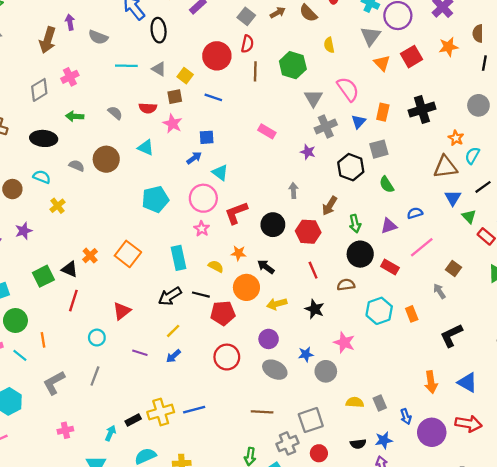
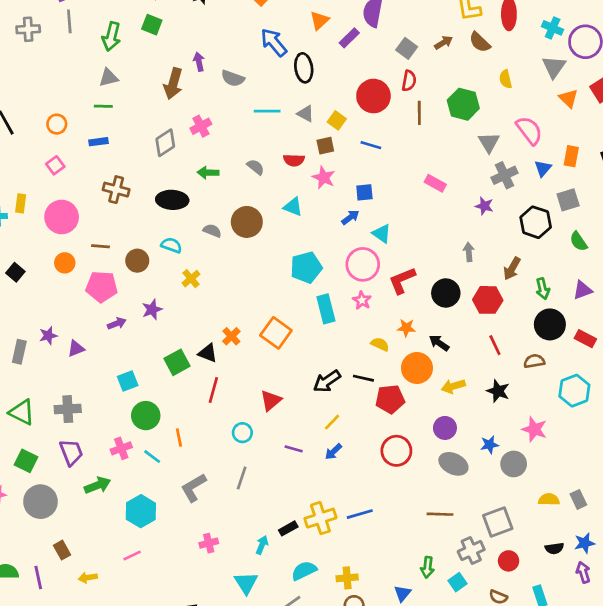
cyan rectangle: (179, 258) -> (326, 309), moved

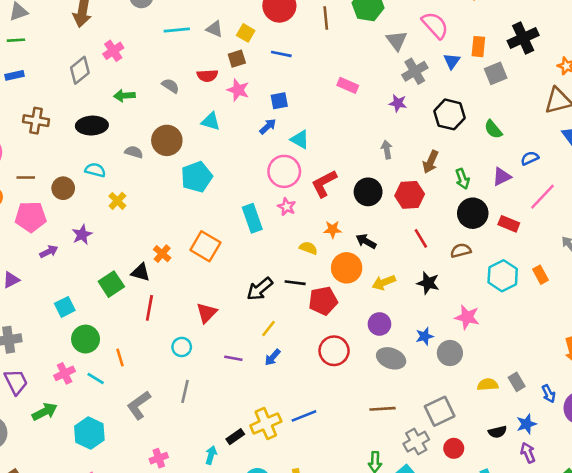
gray square: (568, 200) -> (496, 73), moved
cyan pentagon: (306, 267) -> (197, 177), moved

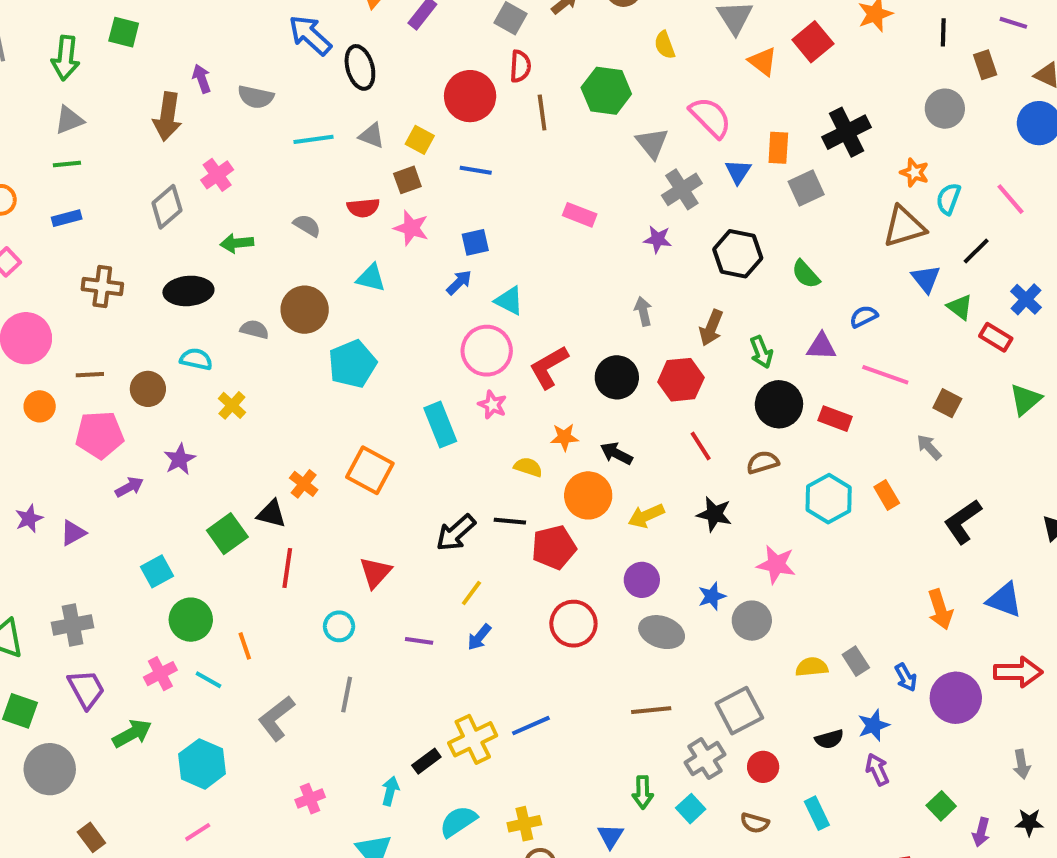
purple triangle: (502, 177) -> (821, 346), turned 30
pink line: (543, 197) -> (885, 375), turned 68

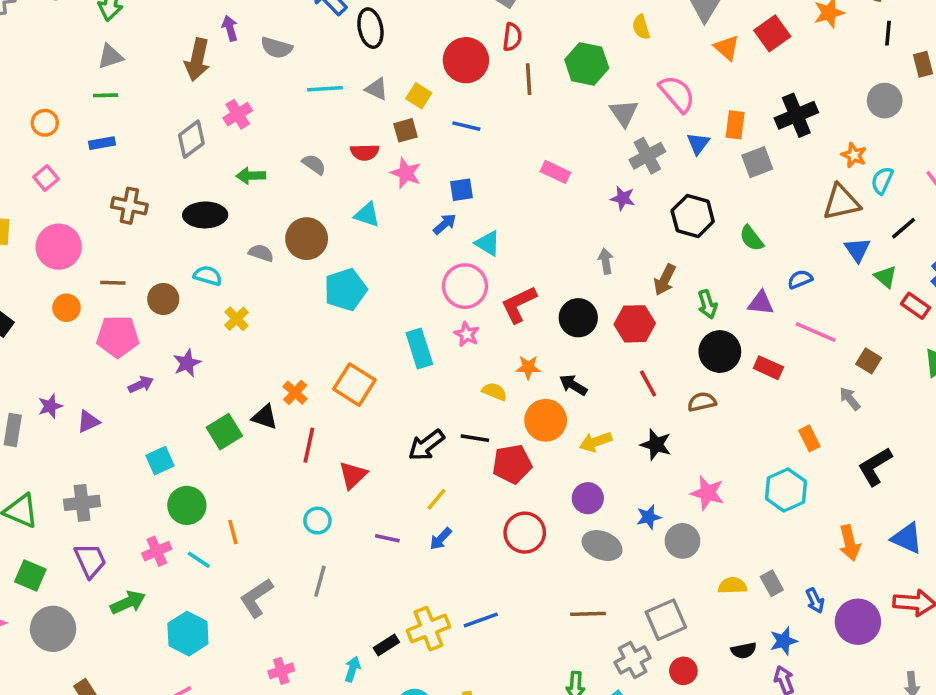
cyan hexagon: (829, 499) -> (786, 490), moved
red line: (287, 568) -> (309, 445), moved

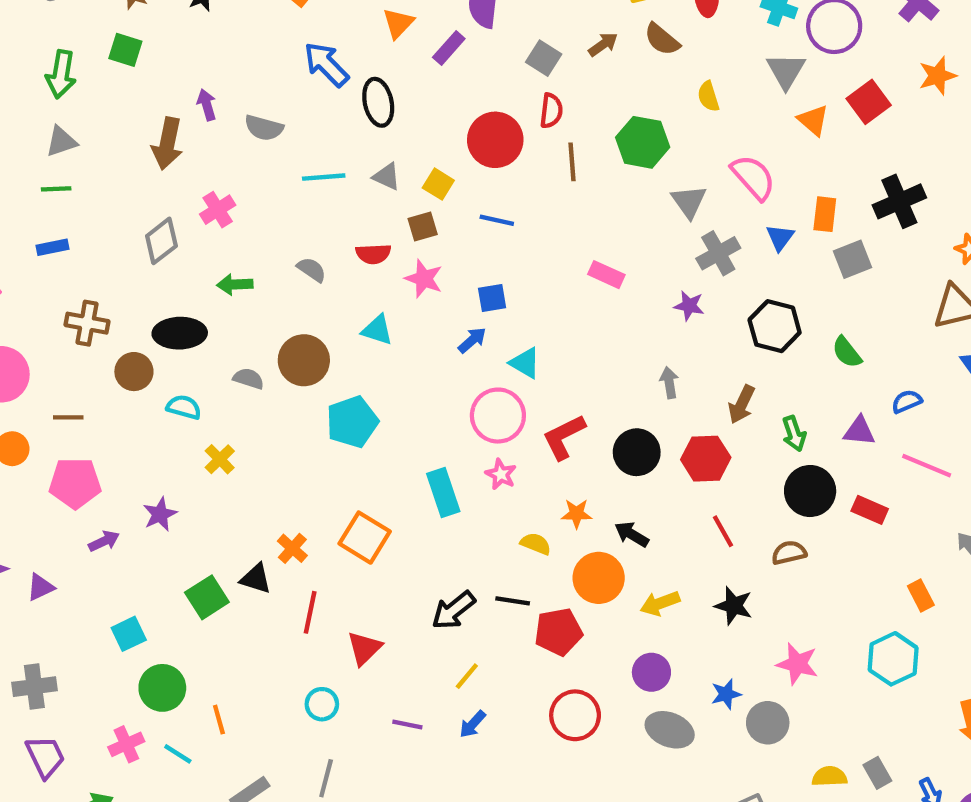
brown circle: (163, 299) -> (134, 372), moved

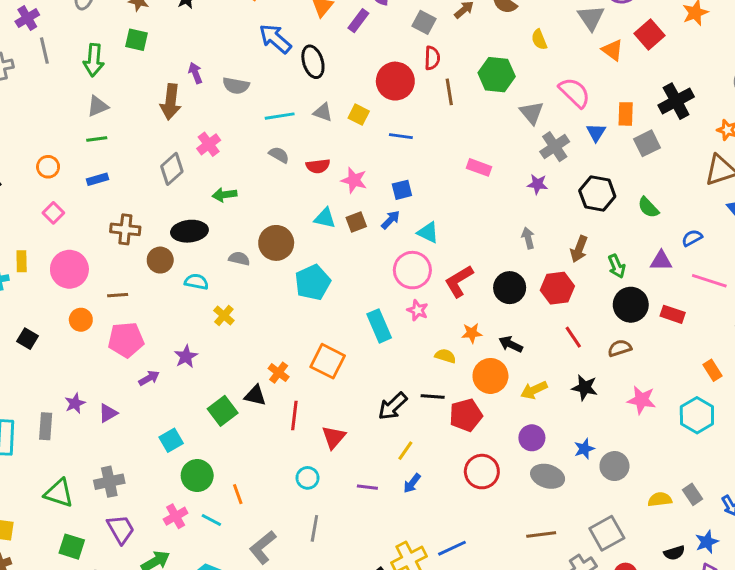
brown square: (423, 226) -> (356, 222), moved
gray semicircle: (312, 270) -> (279, 155), moved
pink star: (797, 664) -> (642, 400), moved

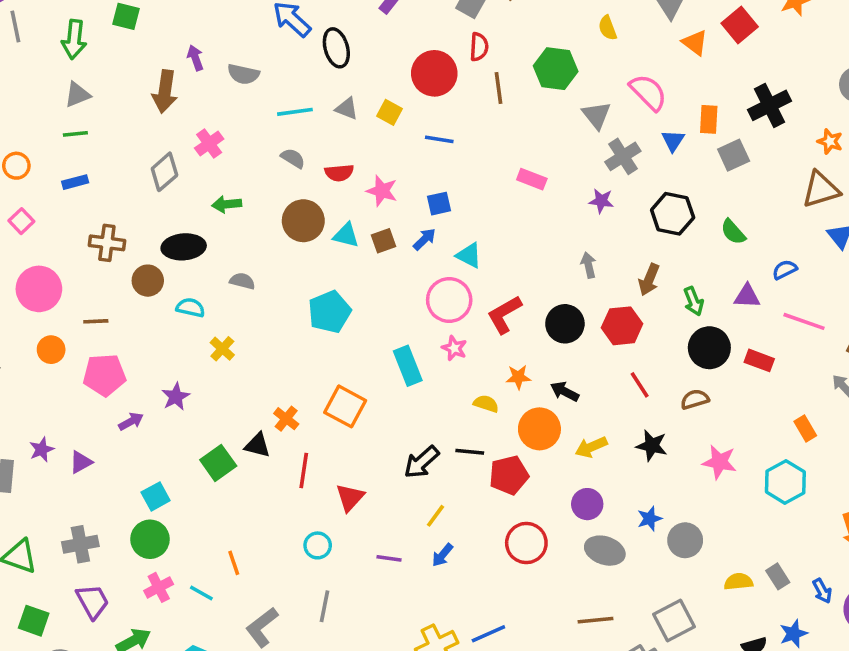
brown circle: (276, 243) -> (303, 221), moved
green circle: (197, 476) -> (150, 539), moved

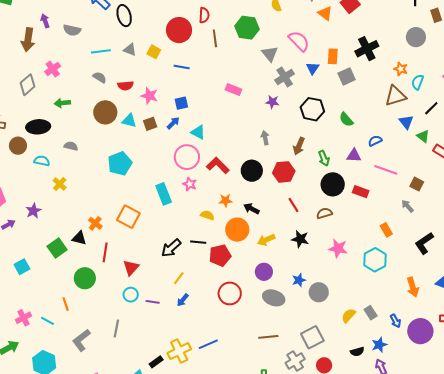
red L-shape: (504, 315) -> (218, 165), turned 75
green circle: (150, 539) -> (85, 278), moved
cyan circle: (318, 545) -> (131, 295), moved
yellow semicircle: (738, 582) -> (349, 316), turned -42

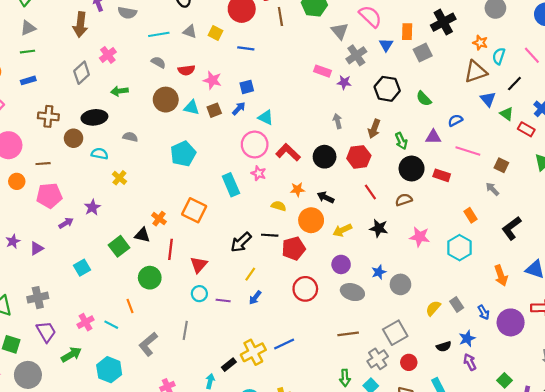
pink rectangle: (233, 90) -> (322, 71), moved

